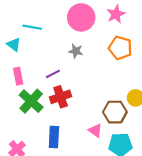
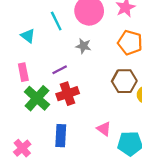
cyan line: (32, 27) -> (56, 21), moved, turned 54
cyan triangle: (14, 45) -> (28, 36), moved
brown hexagon: (115, 112) -> (124, 81), moved

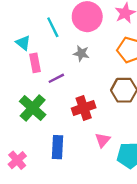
pink rectangle: (23, 72) -> (35, 63), moved
red cross: (68, 94) -> (84, 108), moved
pink triangle: (104, 129) -> (103, 140), turned 35

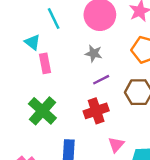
cyan line: (53, 27) -> (54, 18), moved
purple line: (56, 78) -> (101, 80), moved

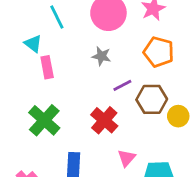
purple line: (101, 80) -> (122, 85), moved
red cross: (96, 111) -> (104, 120), turned -30

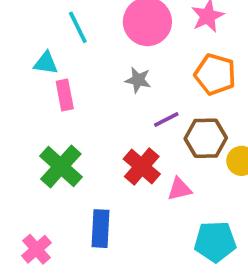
cyan triangle: (33, 44) -> (46, 63), turned -30
pink triangle: (127, 158) -> (179, 189), moved, turned 36

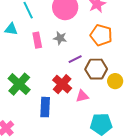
pink rectangle: (65, 95) -> (37, 40), moved
blue rectangle: (100, 229) -> (45, 107), moved

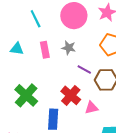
cyan triangle: (11, 29) -> (17, 49), moved
purple line: (75, 59) -> (84, 69), turned 56

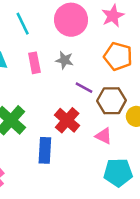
pink triangle: (91, 108) -> (104, 136), moved, turned 40

